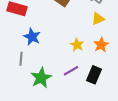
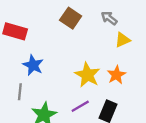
yellow triangle: (98, 19) -> (122, 40), moved
yellow star: (77, 45) -> (87, 75), size x1.5

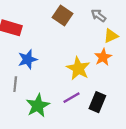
blue star: (33, 65) -> (28, 59), turned 30
orange star: (116, 75) -> (103, 57), moved

